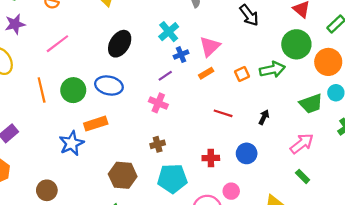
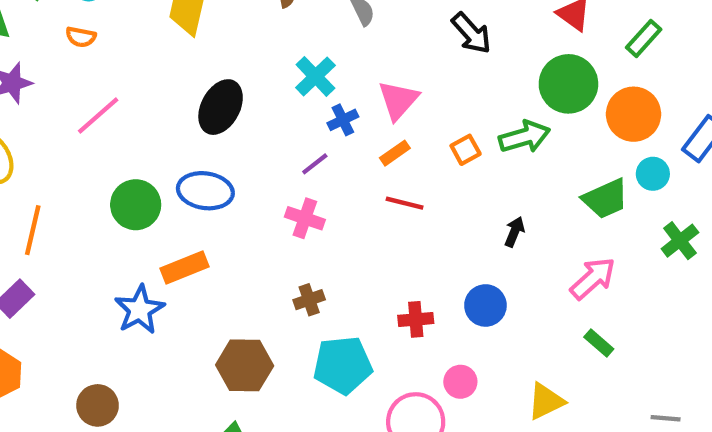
orange line: (42, 90) -> (33, 230), moved, turned 30
red line: (223, 113) -> (405, 203), moved

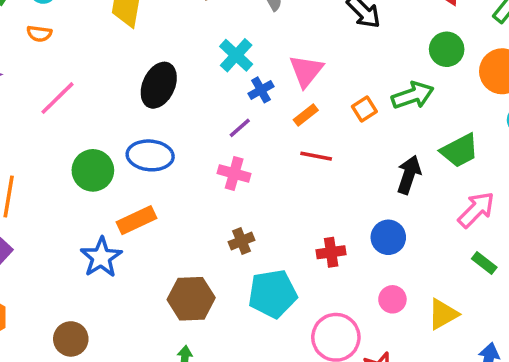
green circle: (568, 84) -> (447, 49), size x0.7
green trapezoid: (605, 199) -> (460, 151), moved
black arrow: (515, 232) -> (409, 175), size x1.5
pink circle: (460, 382) -> (392, 299), moved

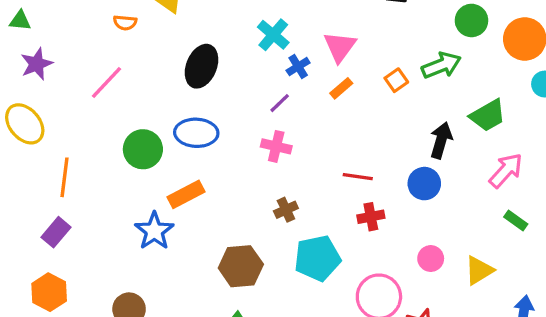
orange semicircle: (39, 34) -> (125, 23), moved
red line: (316, 156) -> (358, 177), moved
blue circle: (388, 237) -> (424, 184), moved

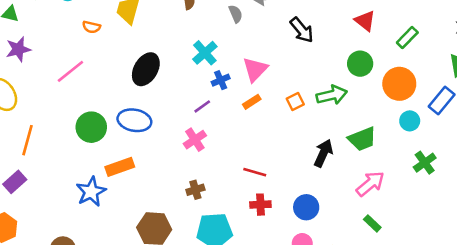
pink cross: (276, 146) -> (195, 140), turned 35
blue circle: (424, 184) -> (306, 207), moved

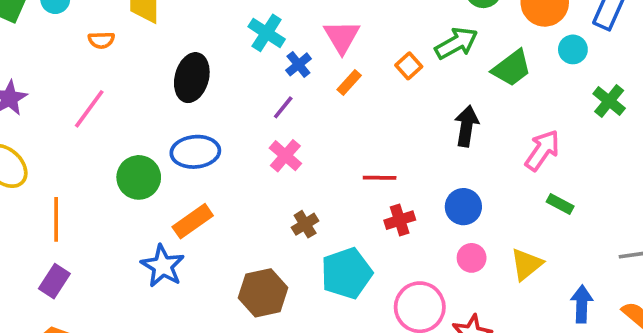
green trapezoid: (362, 139) -> (512, 68), moved

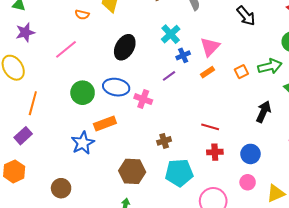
pink cross: (285, 156) -> (143, 99), moved, turned -36

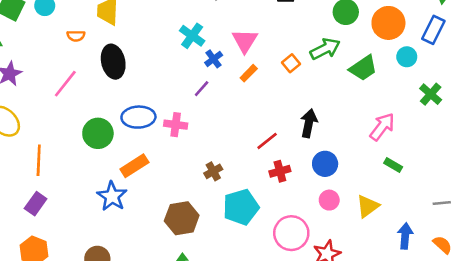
black ellipse: (125, 47) -> (113, 62), moved, turned -30
black arrow: (264, 112) -> (309, 123), moved
red line: (210, 127) -> (267, 141), turned -42

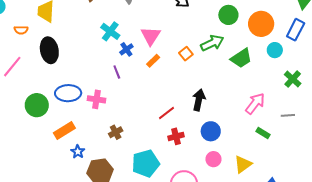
purple line: (202, 89) -> (117, 72), turned -64
brown cross: (213, 171) -> (116, 132), moved
blue star: (112, 196) -> (78, 152), moved, size x0.6
gray line: (442, 203) -> (288, 115), moved

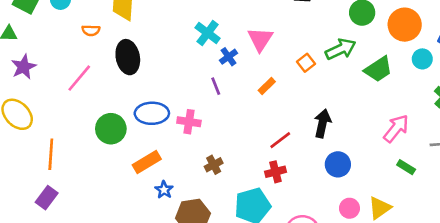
orange rectangle: (153, 61) -> (267, 86), moved
red cross: (176, 136) -> (275, 172), moved
pink circle: (213, 159) -> (349, 208), moved

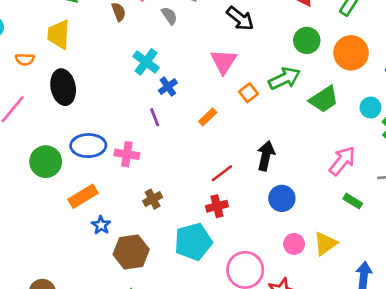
pink triangle: (260, 39) -> (224, 62), moved
cyan circle: (422, 59) -> (371, 108), moved

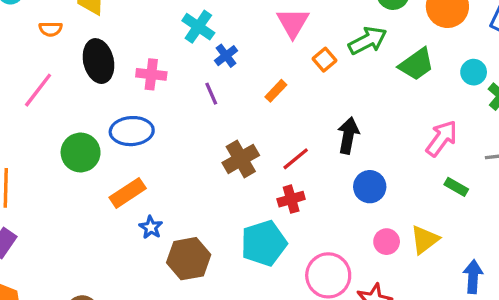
pink cross: (127, 154) -> (151, 74), moved
brown cross: (153, 199) -> (241, 159), moved, size x1.5

